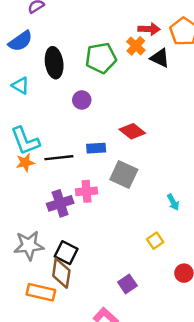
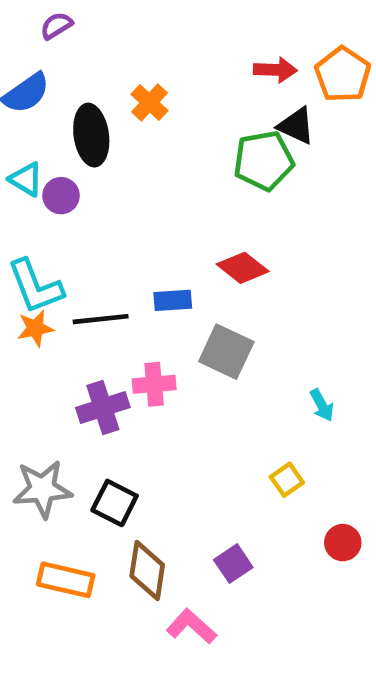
orange cross: (136, 46) -> (149, 102), moved
green pentagon: (101, 58) -> (264, 161), moved
purple circle: (82, 100) -> (61, 196), moved
brown diamond: (61, 273) -> (147, 571), moved

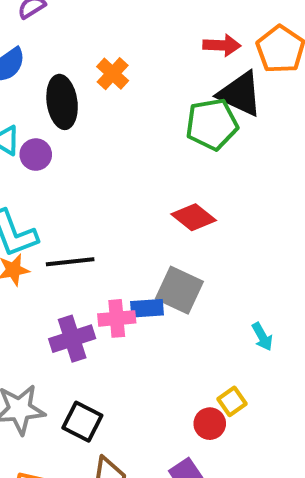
black triangle: (296, 126) -> (240, 94), size x1.4
blue rectangle: (173, 300) -> (147, 308), moved
red circle: (343, 543) -> (210, 424), moved

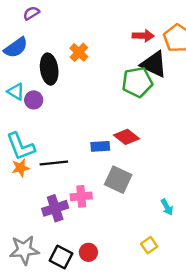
blue rectangle: (147, 308) -> (100, 146), moved
red circle: (210, 424) -> (88, 252), moved

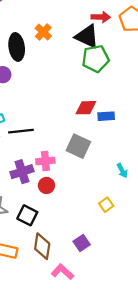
black triangle: (154, 64) -> (87, 36), moved
red diamond: (126, 137) -> (86, 108), turned -40
blue rectangle: (100, 146) -> (106, 116), moved
red circle: (88, 252) -> (46, 185), moved

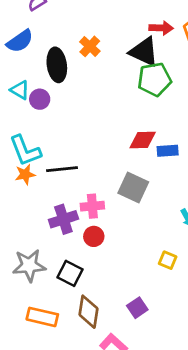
yellow square: (106, 205) -> (168, 260), turned -32

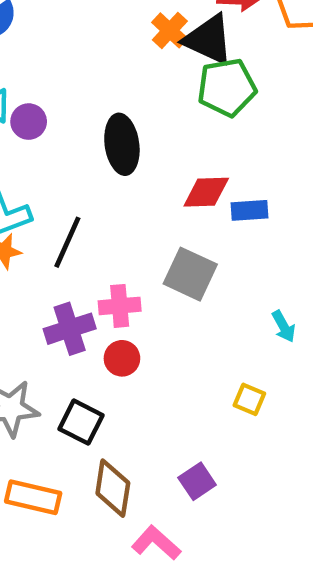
orange cross: (90, 46) -> (170, 30), moved
black ellipse: (57, 65) -> (122, 144), moved
black line: (62, 169) -> (67, 242), turned -60

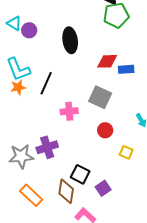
purple cross: (70, 329) -> (47, 147), moved
red circle: (122, 358) -> (105, 130), moved
black square: (81, 422) -> (80, 174), moved
orange rectangle: (33, 497) -> (31, 195), turned 30

